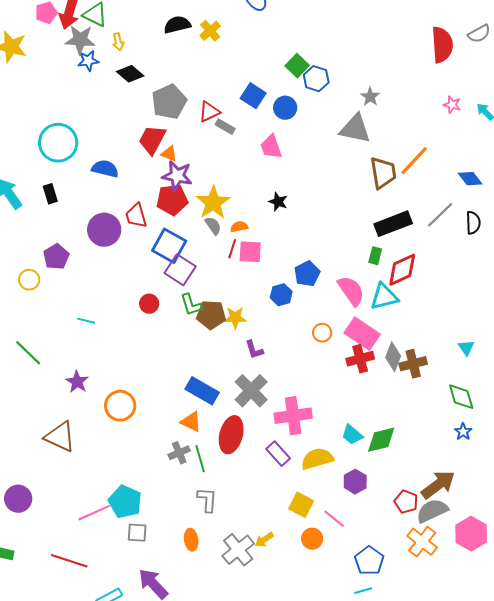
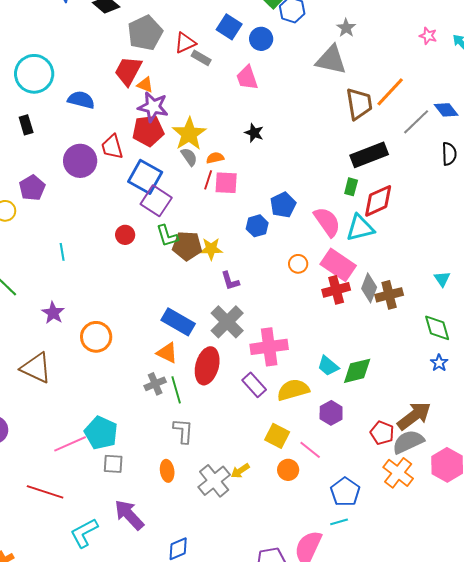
gray line: (440, 215) -> (416, 122), moved
cyan line: (86, 321) -> (62, 252), turned 66

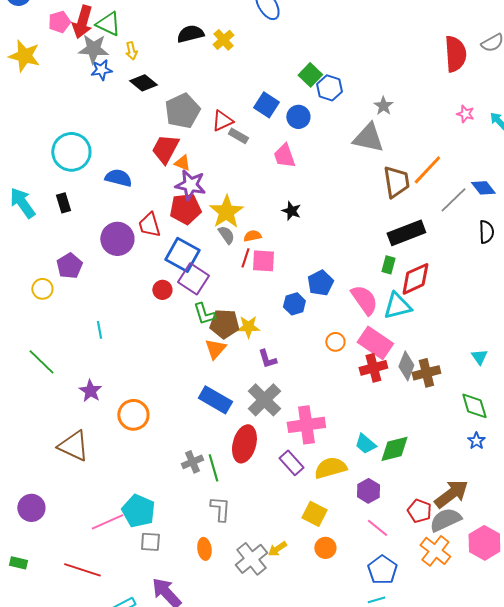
red circle: (125, 235) -> (162, 290), moved
orange triangle: (167, 353) -> (215, 349), moved, turned 45
pink line: (310, 450) -> (377, 528), moved

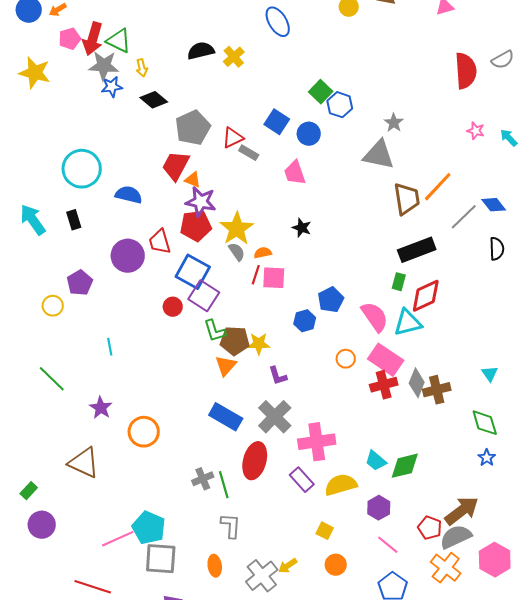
yellow square: (314, 514) -> (325, 531), size x0.7
gray square: (150, 542) -> (161, 559), size x1.6
green rectangle: (18, 563) -> (29, 491), moved, turned -60

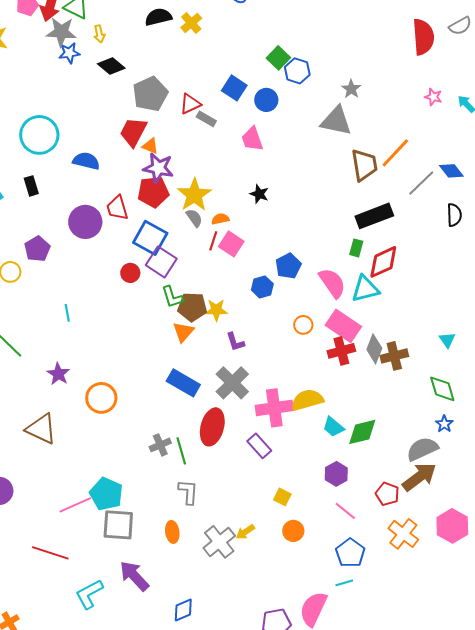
pink square: (274, 278) -> (231, 244), turned 30
yellow semicircle: (341, 485) -> (307, 400), moved
gray semicircle: (456, 537) -> (422, 449), moved

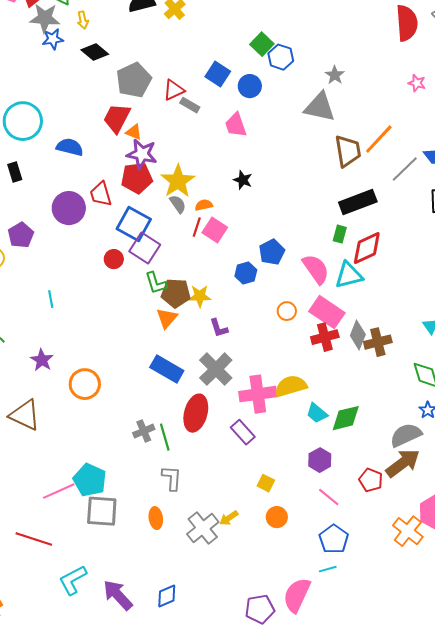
orange cross: (403, 534) -> (408, 531), moved
purple arrow: (134, 576) -> (118, 595), moved

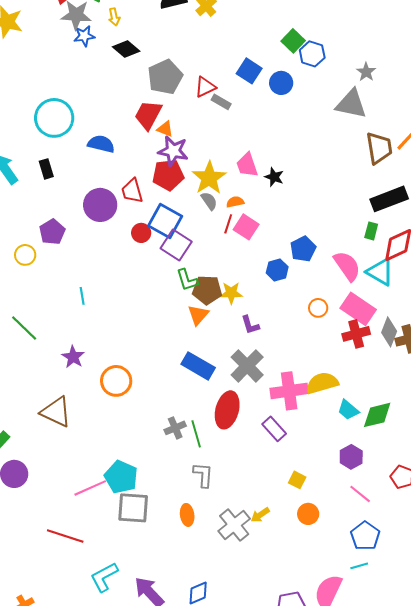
pink trapezoid: (236, 125) -> (247, 165), moved
red circle: (114, 259) -> (141, 233), moved
cyan triangle: (349, 275) -> (380, 272), turned 44

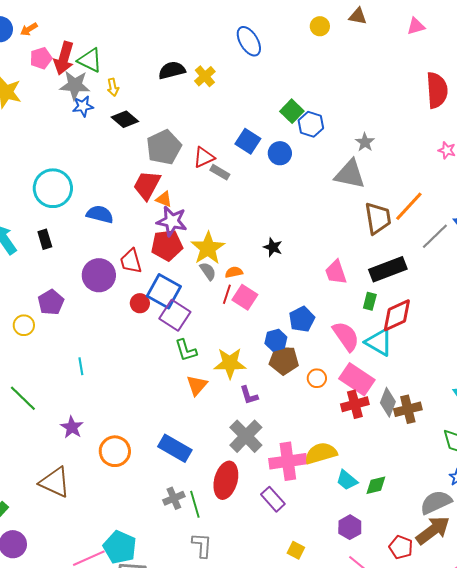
pink trapezoid: (247, 165) -> (336, 272), moved
brown pentagon: (207, 290) -> (284, 360), moved
yellow star: (231, 293) -> (230, 363), size x1.4
blue rectangle: (198, 366) -> (175, 448), moved
green diamond: (377, 415) -> (376, 485), size x0.7

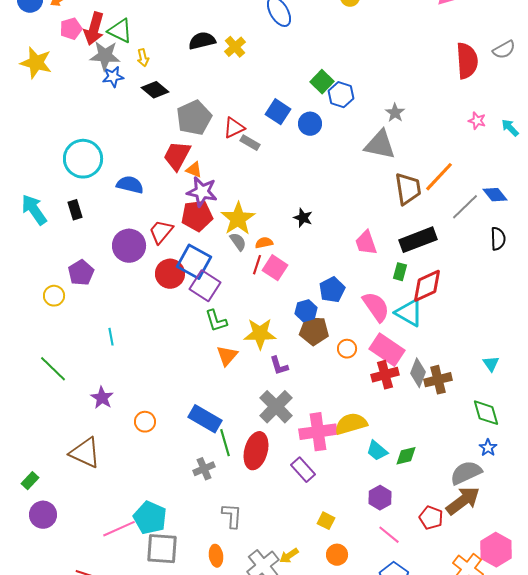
red trapezoid: (131, 261) -> (161, 232), turned 56
red circle: (140, 303) -> (170, 274), size x1.5
orange circle: (115, 451) -> (145, 422), size x0.7
green line: (195, 504) -> (225, 443), moved

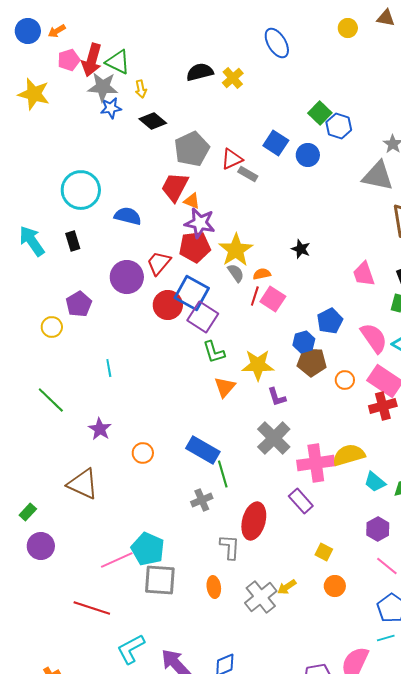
red ellipse: (256, 451) -> (254, 521), moved

